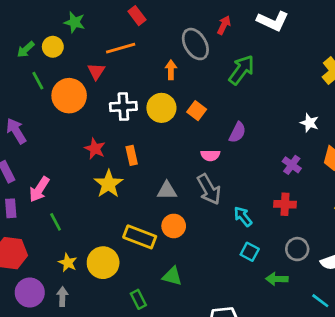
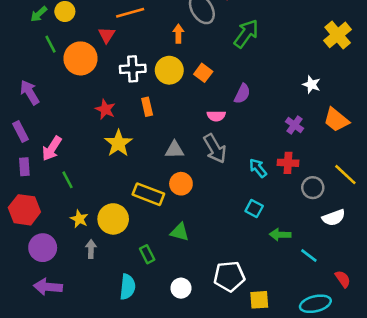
orange rectangle: (132, 155) -> (147, 107), moved
cyan arrow: (243, 216) -> (258, 168), moved
gray circle: (297, 249) -> (313, 188), moved
gray arrow: (62, 297) -> (91, 249), moved
cyan line: (320, 301) -> (309, 255), moved

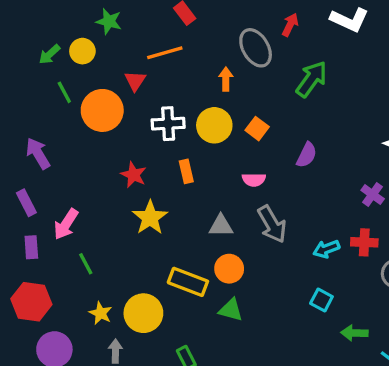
pink semicircle: (216, 116) -> (254, 180), moved
cyan arrow: (258, 168) -> (326, 249), turned -72
green triangle: (180, 232) -> (231, 310), moved

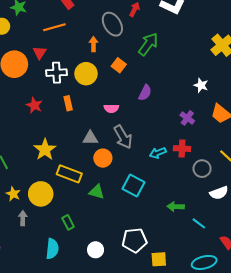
red triangle: (135, 81) -> (40, 53), moved
orange square: (257, 129) -> (119, 65), moved
yellow star: (150, 218) -> (45, 150), moved
orange circle: (229, 269) -> (103, 158), moved
cyan square: (321, 300) -> (133, 185), moved, size x1.5

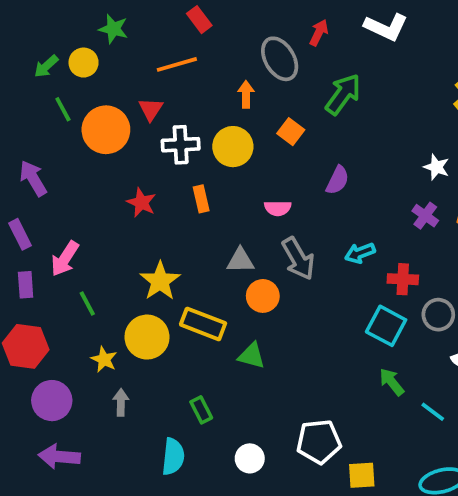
purple cross: (187, 118) -> (425, 216), moved
cyan arrow: (158, 153) -> (360, 253), moved
cyan square: (133, 185) -> (386, 326), moved
yellow circle: (41, 194) -> (147, 337), moved
green arrow: (176, 207) -> (392, 382), turned 49

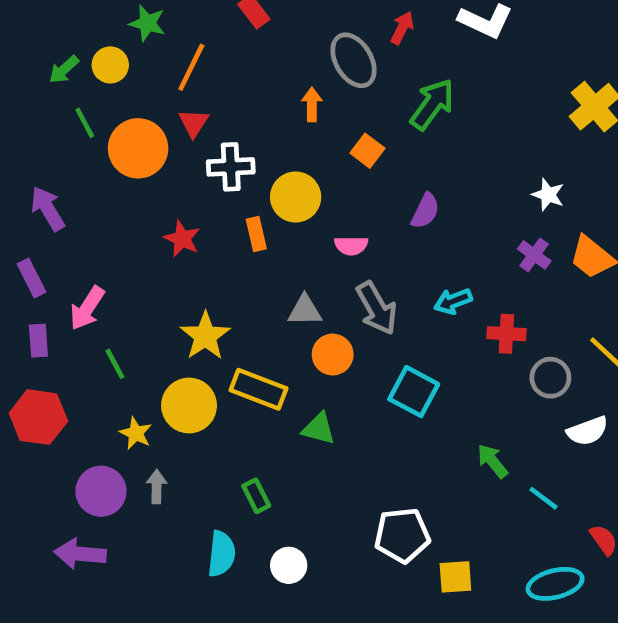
orange line: (177, 64) -> (191, 67), moved, turned -48
yellow circle: (233, 147) -> (296, 197), moved
cyan square: (386, 326) -> (414, 392), moved
purple circle: (52, 401) -> (101, 491), moved
white circle: (250, 458) -> (289, 565), moved

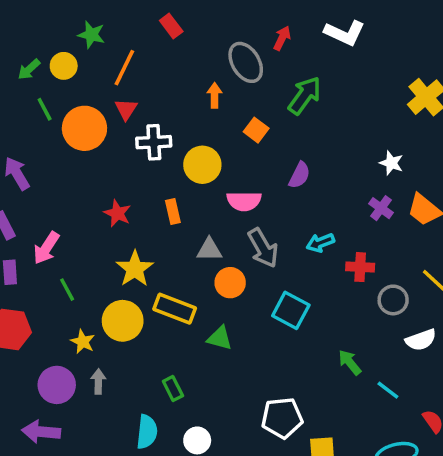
orange rectangle: (256, 234) -> (173, 212), moved
red star: (182, 239) -> (117, 213), moved
pink semicircle: (351, 246) -> (244, 201), size x1.4

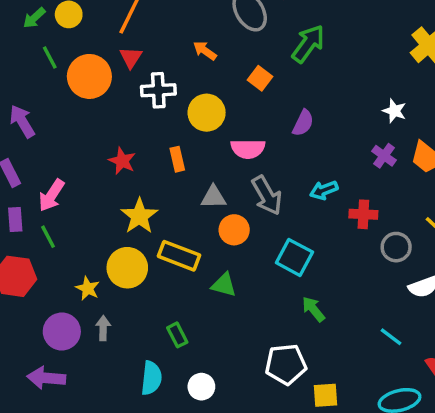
orange arrow: (215, 95) -> (205, 51), moved, turned -55
green line: (67, 290) -> (48, 237), moved
green arrow: (350, 362) -> (313, 309), moved

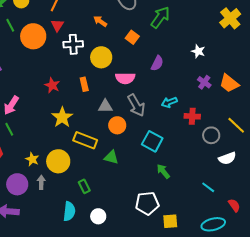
white star: (394, 111) -> (198, 51), moved
yellow circle: (127, 268) -> (58, 161), moved

